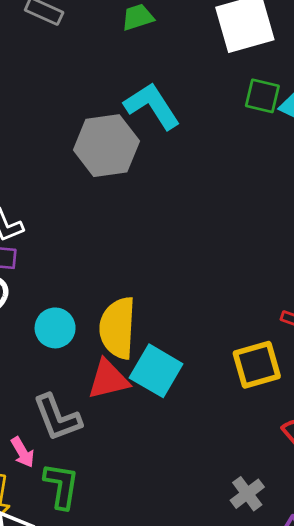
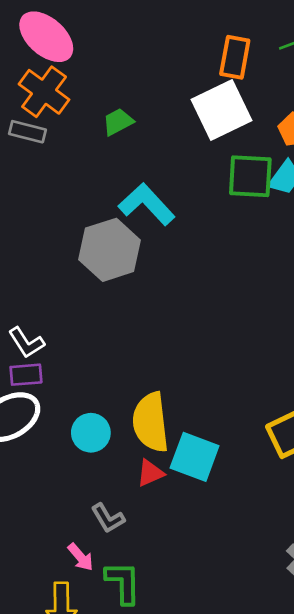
green square: (262, 96) -> (250, 176), size x1.4
red triangle: (108, 379) -> (150, 473), size x0.7
gray L-shape: (57, 418) -> (108, 518), size x0.7

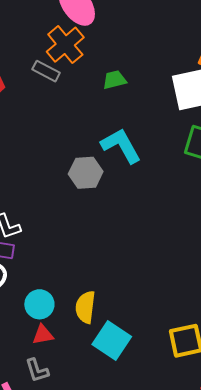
gray hexagon: (110, 250) -> (86, 173), size x0.7
yellow semicircle: (151, 422) -> (85, 307), size x0.7
red triangle: (150, 473) -> (43, 335), moved

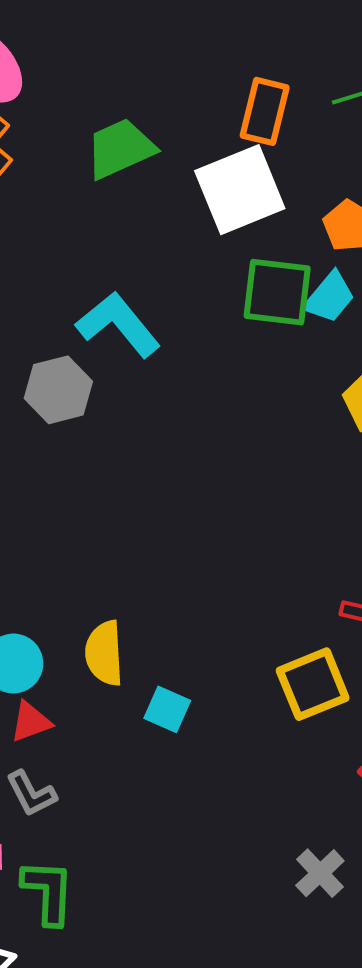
green trapezoid: (115, 80) -> (120, 149), moved, size x1.5
cyan square: (112, 340) -> (167, 709), size x0.6

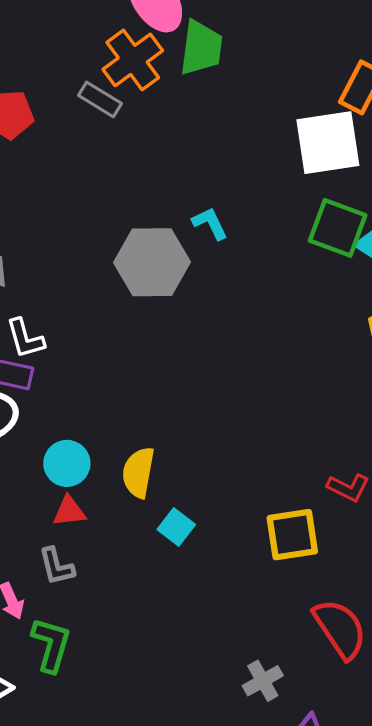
green trapezoid: (120, 149) -> (201, 48), moved, turned 108
cyan L-shape: (118, 324) -> (210, 223), size x0.6
gray hexagon: (58, 390) -> (152, 262), size x1.4

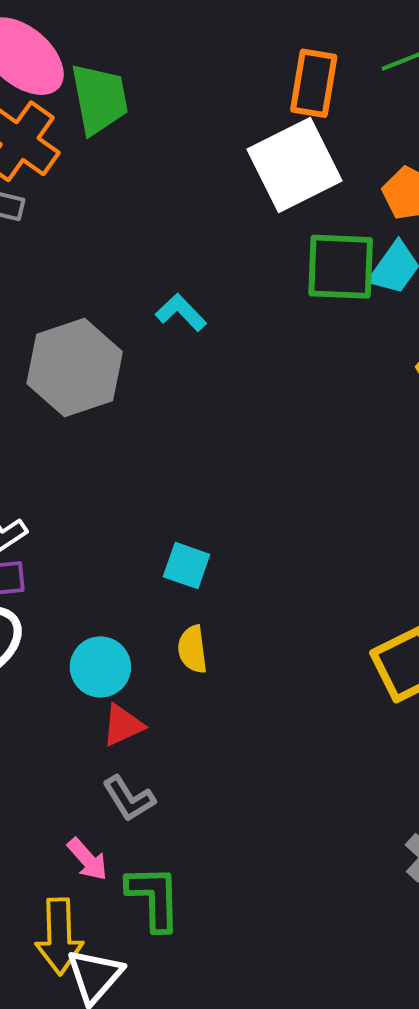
gray hexagon: (152, 262) -> (75, 368), moved
yellow semicircle: (138, 472) -> (192, 649), size x0.7
cyan square: (176, 527) -> (187, 566), moved

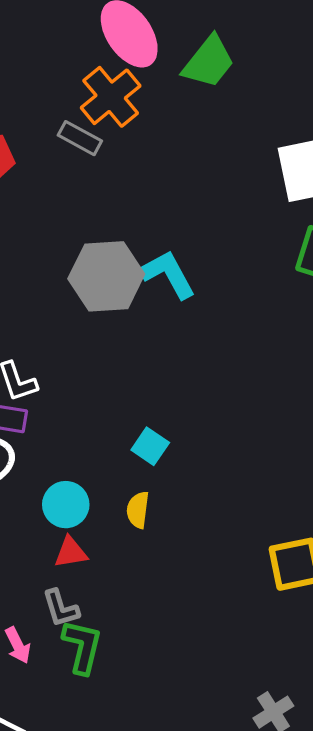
green trapezoid: (99, 99) -> (209, 62), moved, turned 34
cyan L-shape: (181, 312) -> (168, 274), moved, size x1.5
green L-shape: (154, 898) -> (82, 647), moved

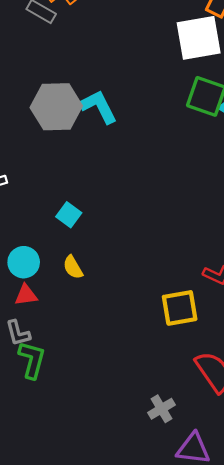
cyan square: (150, 446) -> (69, 215), moved
yellow semicircle: (138, 510) -> (73, 267), turned -40

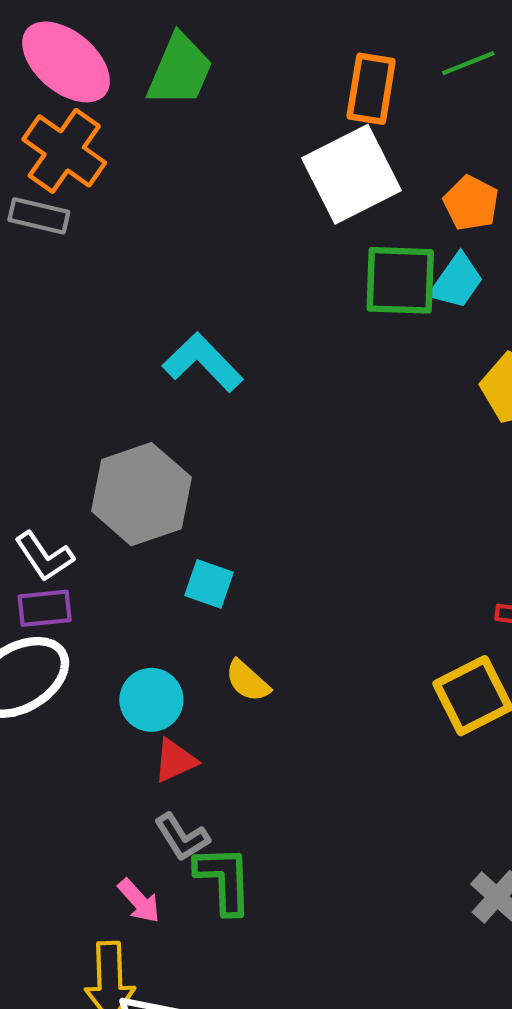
gray hexagon: (56, 107) -> (141, 494), moved

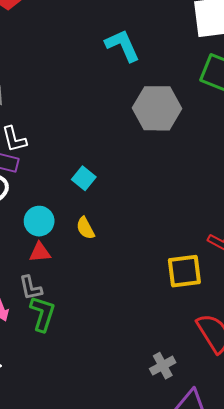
cyan L-shape: (203, 362) -> (122, 45), moved
gray hexagon: (141, 494) -> (157, 108), moved

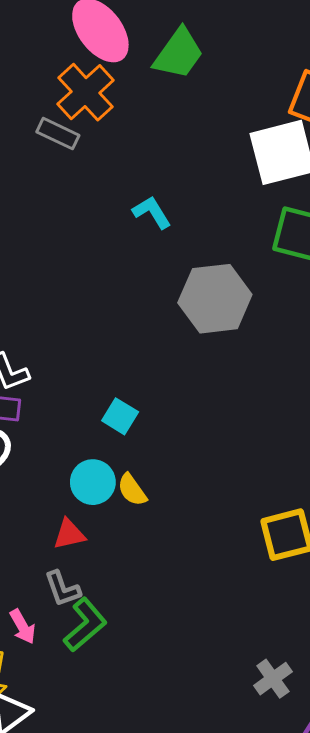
cyan L-shape: (122, 45) -> (152, 212), size x0.7
cyan circle: (39, 221) -> (93, 482), moved
green L-shape: (43, 314) -> (85, 625), turned 39

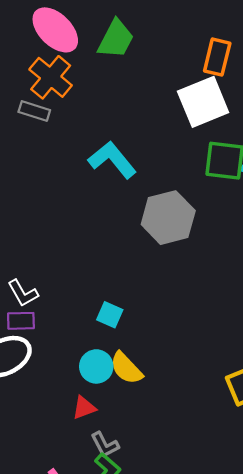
cyan L-shape: (152, 212) -> (112, 160), size x1.6
yellow semicircle: (132, 490) -> (126, 368), size x1.4
gray L-shape: (62, 589) -> (105, 445), moved

